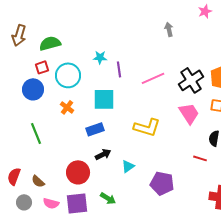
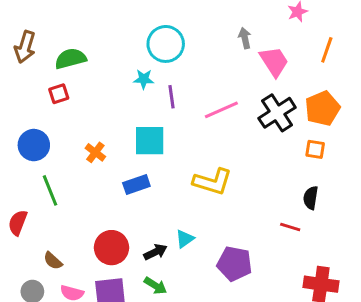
cyan circle: (68, 75) -> (166, 44), moved
blue circle: (33, 89) -> (34, 145), moved
pink trapezoid: (189, 113) -> (274, 62), moved
black arrow: (103, 154) -> (155, 252), moved
red semicircle: (14, 176) -> (18, 223), moved

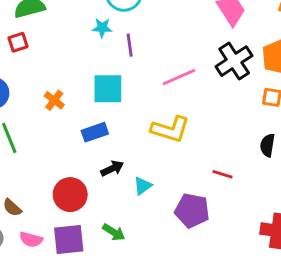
pink line: (221, 110) -> (179, 77), moved
red line: (290, 227) -> (222, 174), moved
black arrow: (155, 252) -> (112, 168), moved

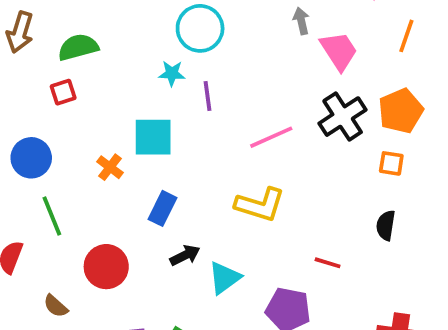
cyan square: (108, 89) -> (153, 137), moved
blue rectangle: (95, 132) -> (162, 208), turned -45
cyan triangle: (143, 186) -> (224, 278), size x1.4
red circle: (70, 195) -> (106, 267), moved

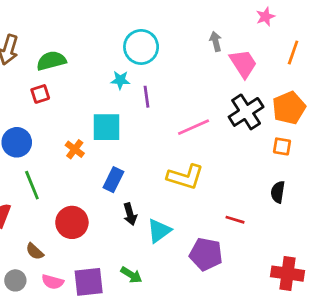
black arrow: (185, 255) -> (130, 214), turned 100

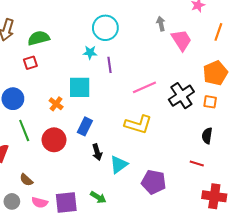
black cross: (246, 112) -> (181, 96), moved
red line: (235, 220) -> (197, 163), moved
red circle: (72, 222) -> (54, 140), moved

